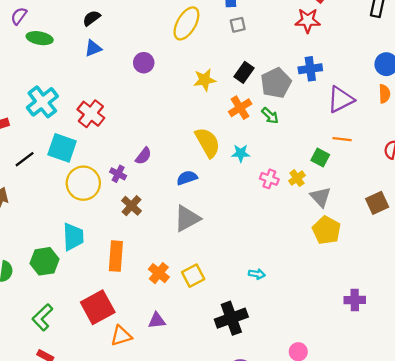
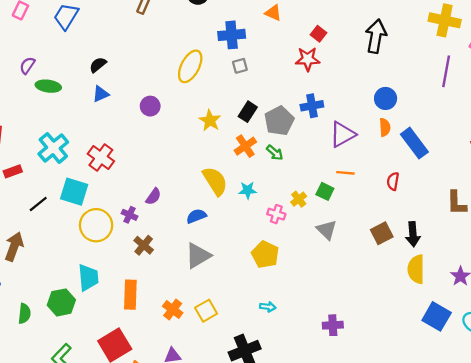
yellow star: (205, 80) -> (210, 120), turned -30
yellow cross: (297, 178) -> (299, 199), moved
yellow pentagon: (327, 230) -> (265, 255), moved
purple cross: (355, 300) -> (333, 325), moved

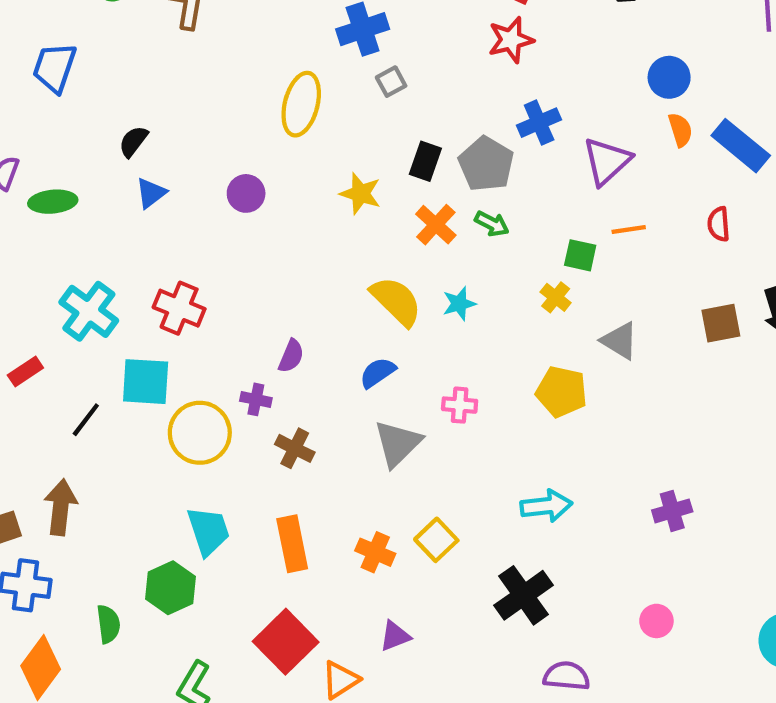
green square: (325, 191) -> (580, 255), moved
pink cross: (276, 214) -> (460, 405), moved
brown square: (382, 233) -> (721, 323), turned 30
yellow pentagon: (265, 255) -> (561, 392), moved
cyan arrow: (268, 307) -> (546, 506), size x1.6

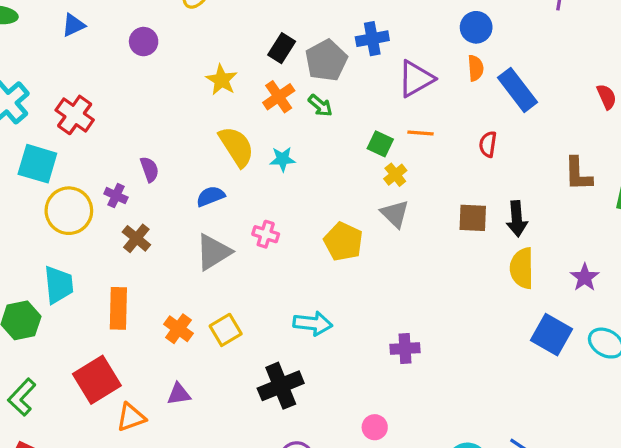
yellow star: (360, 194) -> (222, 80), moved
yellow cross: (556, 297) -> (395, 175), moved
purple semicircle: (291, 356) -> (149, 169), turned -55

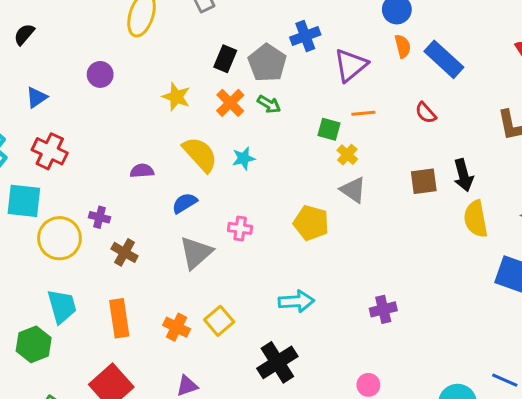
blue triangle: (73, 25) -> (37, 97), moved
red semicircle: (488, 144) -> (426, 113), turned -40
purple semicircle: (149, 169) -> (142, 171), moved, turned -65

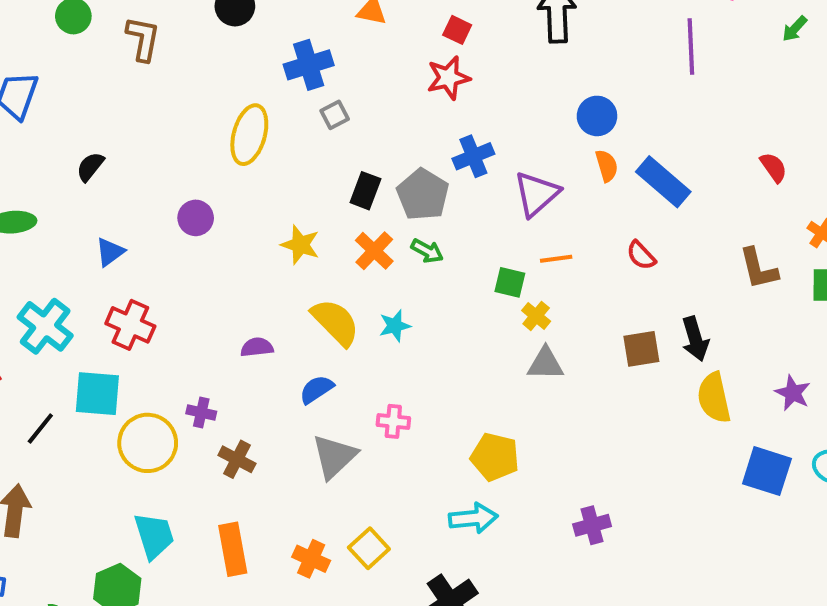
gray triangle: (353, 190) -> (545, 364), turned -32
yellow pentagon: (311, 223) -> (495, 457), moved

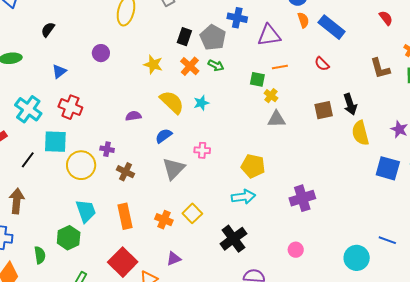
blue cross: (473, 156) -> (237, 18), turned 36
purple triangle: (537, 194) -> (269, 35), turned 35
purple cross: (592, 525) -> (302, 198), size x1.4

